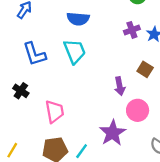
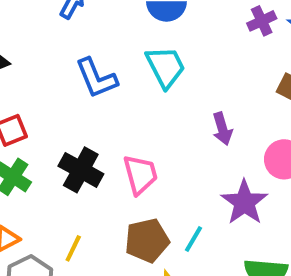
purple arrow: (120, 86) -> (222, 129), moved
black cross: (21, 91) -> (81, 170), moved, size x1.5

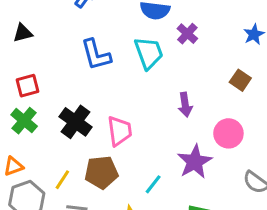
purple cross: (262, 21) -> (187, 34), moved, turned -30
brown pentagon: (147, 240) -> (101, 172), moved

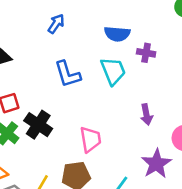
purple cross: (187, 34) -> (146, 53), turned -30
black cross: (75, 122) -> (38, 125), moved

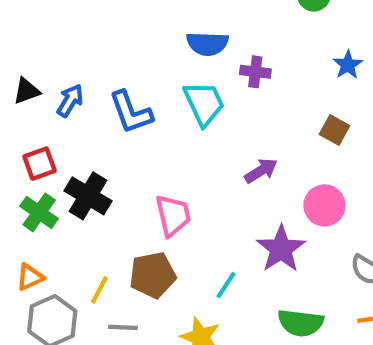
blue arrow: (56, 24) -> (70, 101), moved
purple arrow: (146, 114) -> (261, 171), turned -108

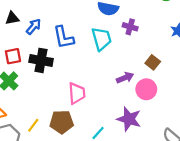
brown square: (334, 130) -> (153, 62), moved
black cross: (88, 196) -> (41, 60), moved, turned -30
pink circle: (325, 205) -> (146, 89), moved
purple star: (281, 249) -> (129, 119), turned -30

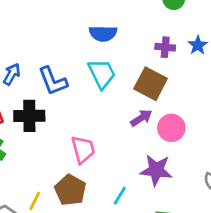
purple cross: (130, 27) -> (165, 47), moved
brown square: (153, 62) -> (151, 84), moved, size x1.6
brown pentagon: (62, 122) -> (70, 190), turned -30

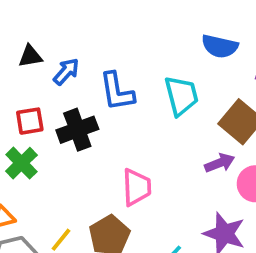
blue semicircle: (103, 33) -> (220, 46), moved
black cross: (29, 116) -> (77, 130), turned -32

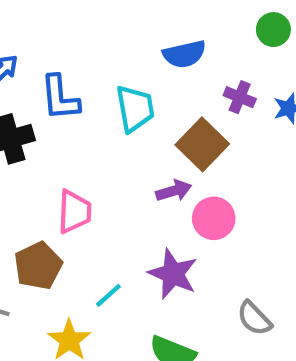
blue semicircle: (220, 46) -> (184, 54), turned -30

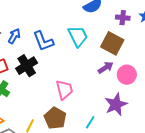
purple star: (173, 274) -> (116, 104), turned -30

